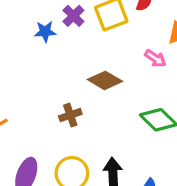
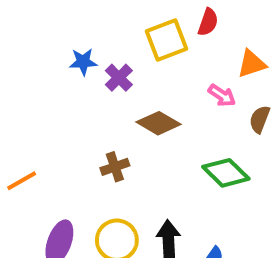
purple cross: (73, 16) -> (119, 78), moved

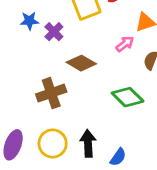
pink arrow: (222, 95) -> (125, 44), turned -72
brown cross: (115, 167) -> (51, 93), size x1.5

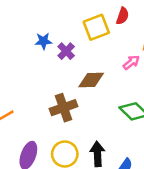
brown diamond: (81, 63) -> (91, 80), turned -32

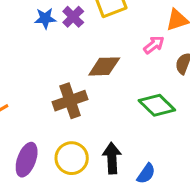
purple cross: (66, 51) -> (73, 17), moved

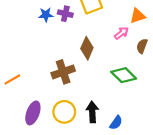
purple cross: (73, 17) -> (65, 14), turned -32
brown diamond: (104, 66) -> (87, 48), turned -65

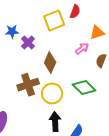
purple cross: (65, 14) -> (28, 43), moved, turned 32
yellow circle: (64, 112) -> (52, 94), moved

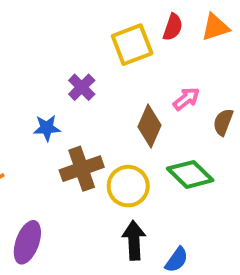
blue star: (12, 32) -> (47, 128), moved
orange triangle: (97, 33) -> (215, 27), moved
brown diamond: (50, 63) -> (149, 126), moved

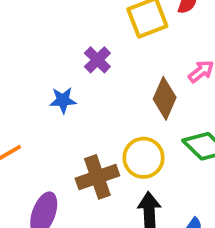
brown cross: (82, 169) -> (97, 177), moved

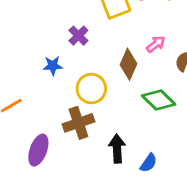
yellow circle: (144, 158) -> (91, 89), moved

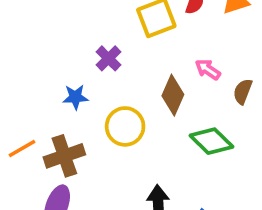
pink arrow: (156, 44) -> (208, 69), turned -108
brown cross: (78, 123) -> (64, 156), moved

